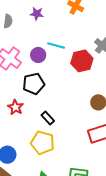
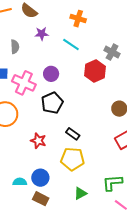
cyan line: (56, 46) -> (71, 44), moved, turned 30
red star: (16, 107) -> (38, 141), moved

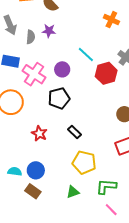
orange cross: (78, 19) -> (111, 20), moved
purple star: (42, 34) -> (49, 31), moved
cyan line: (71, 44) -> (86, 54), moved
yellow pentagon: (73, 159) -> (84, 162), moved

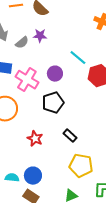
gray semicircle: (31, 37) -> (22, 43), turned 48

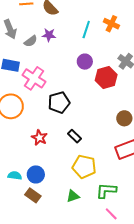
cyan line: (78, 58) -> (86, 30), moved, turned 66
purple circle: (55, 74) -> (85, 62), moved

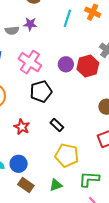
gray semicircle: (31, 41) -> (12, 30), turned 32
purple circle: (85, 62) -> (66, 64), moved
pink cross: (34, 78) -> (30, 62), moved
brown rectangle: (33, 195) -> (26, 185), moved

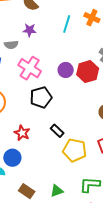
gray semicircle: (12, 30) -> (11, 45), moved
yellow pentagon: (67, 155) -> (75, 150), moved
blue circle: (19, 164) -> (12, 158), moved

